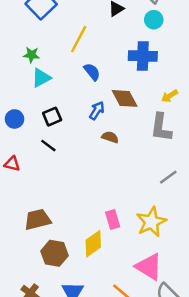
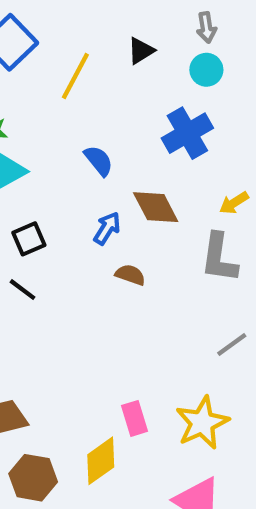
yellow line: (79, 39) -> (75, 76), moved
blue cross: (143, 56) -> (187, 133), turned -32

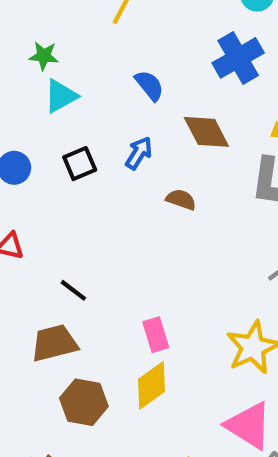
blue arrow: (107, 228) -> (139, 153), moved
black line: (23, 290) -> (73, 290), moved
pink rectangle: (135, 418) -> (156, 335), moved

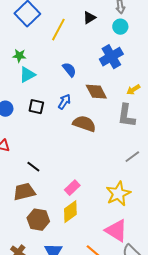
black square: (80, 164) -> (36, 107), turned 35
brown semicircle: (181, 199) -> (84, 124), size x1.6
pink rectangle: (156, 335) -> (72, 188), turned 63

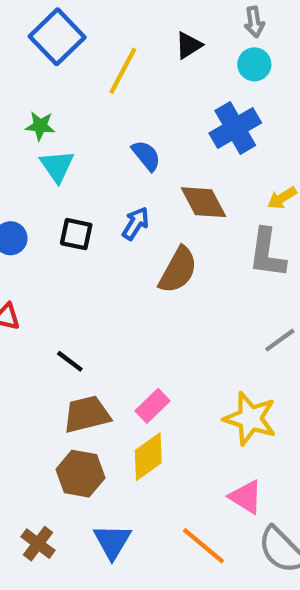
cyan triangle: (27, 75) -> (57, 166), turned -36
brown semicircle: (84, 124) -> (178, 270), turned 100
brown trapezoid: (24, 192) -> (87, 414), moved
yellow star: (118, 194) -> (250, 419), turned -30
pink triangle: (116, 231) -> (246, 497), size x0.7

